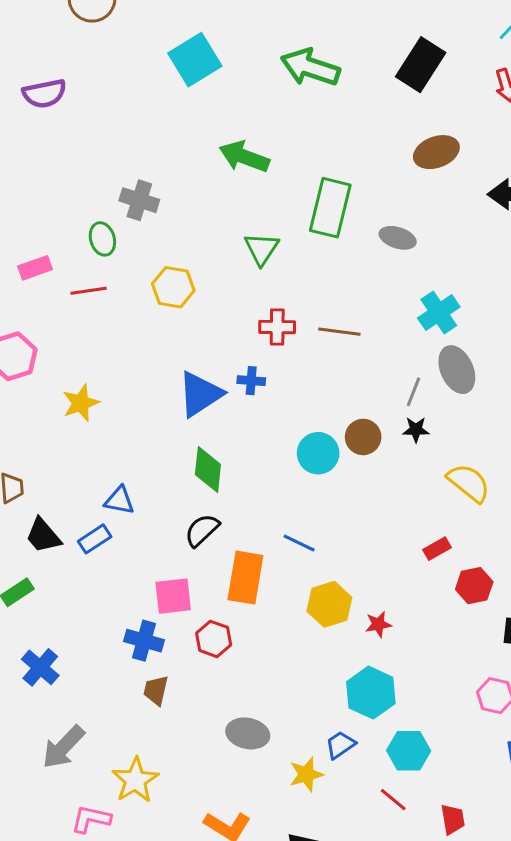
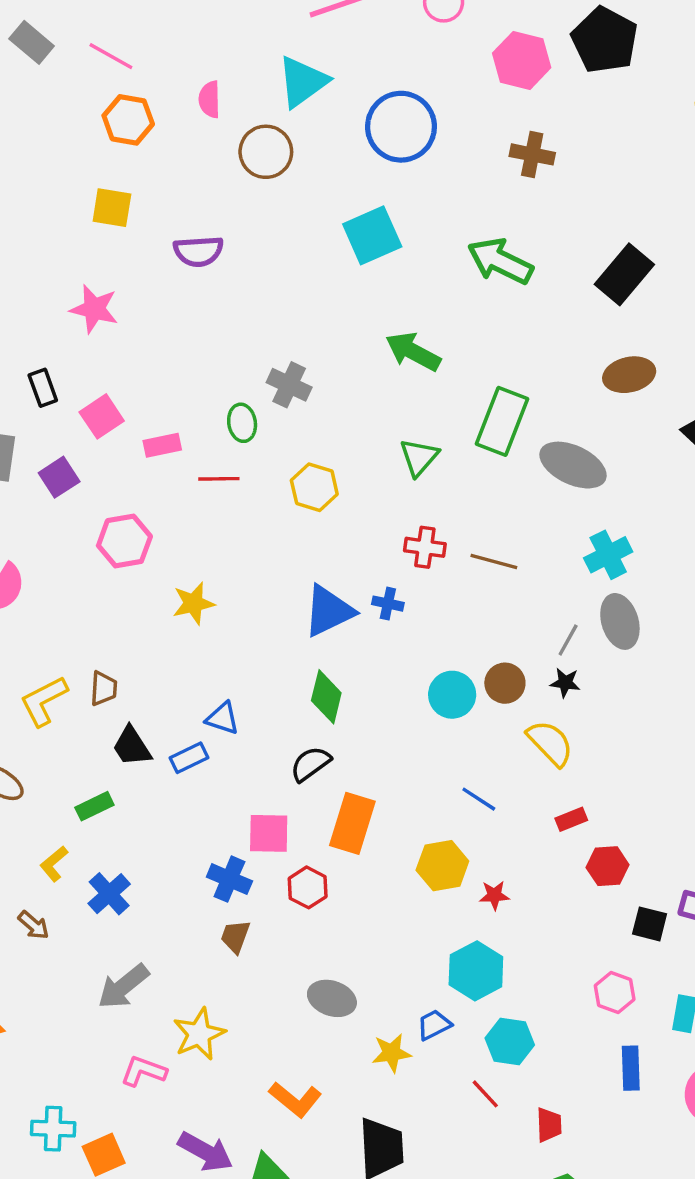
gray ellipse: (398, 238) -> (573, 465), size x1.6
yellow semicircle: (469, 483) -> (550, 743), moved
blue line: (299, 543) -> (479, 799), moved

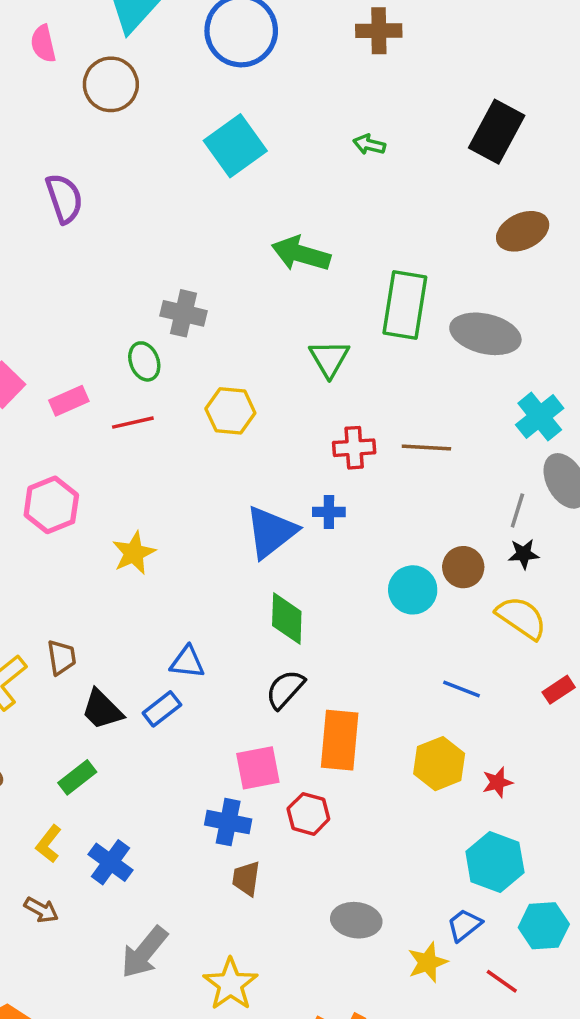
purple semicircle: (198, 251) -> (64, 198), turned -93
green arrow: (500, 261) -> (369, 145), size x0.5
red line: (485, 1094) -> (502, 981), moved

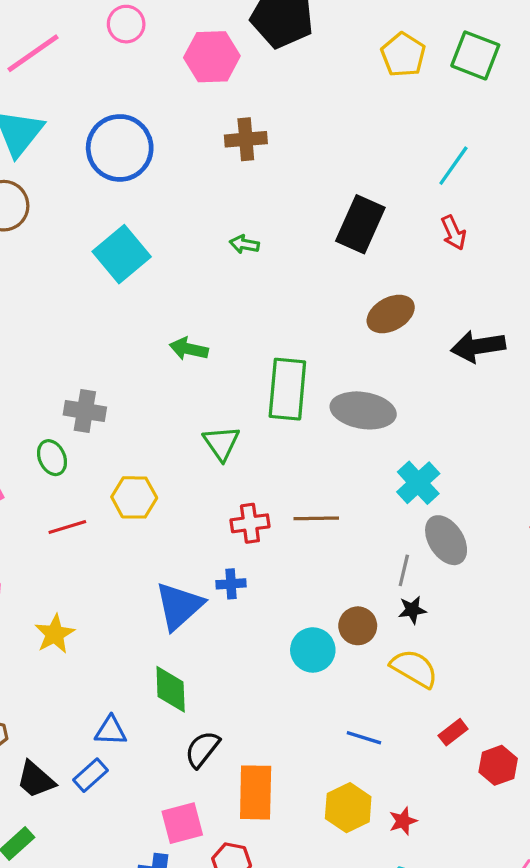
green arrow: (301, 254) -> (189, 349), size x0.7
red line: (133, 423) -> (67, 527), moved
green diamond: (287, 619) -> (171, 689), moved

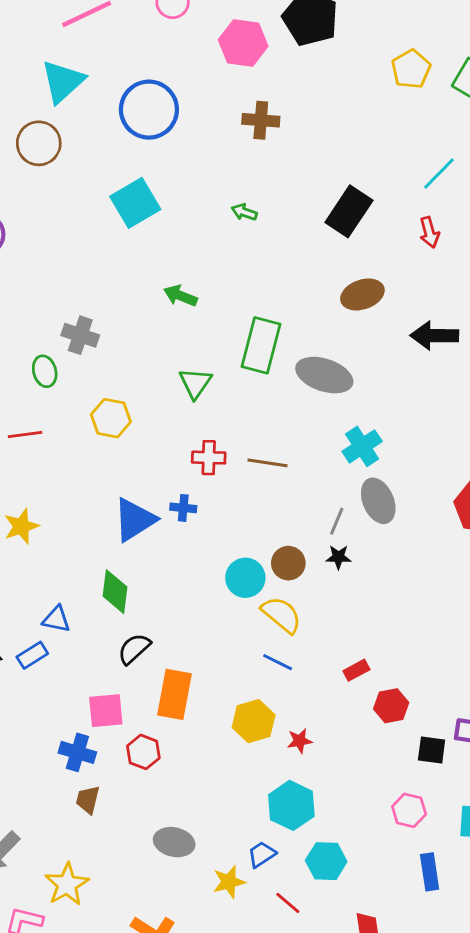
red line: (67, 527) -> (25, 434), moved
yellow semicircle: (414, 668) -> (282, 615), moved

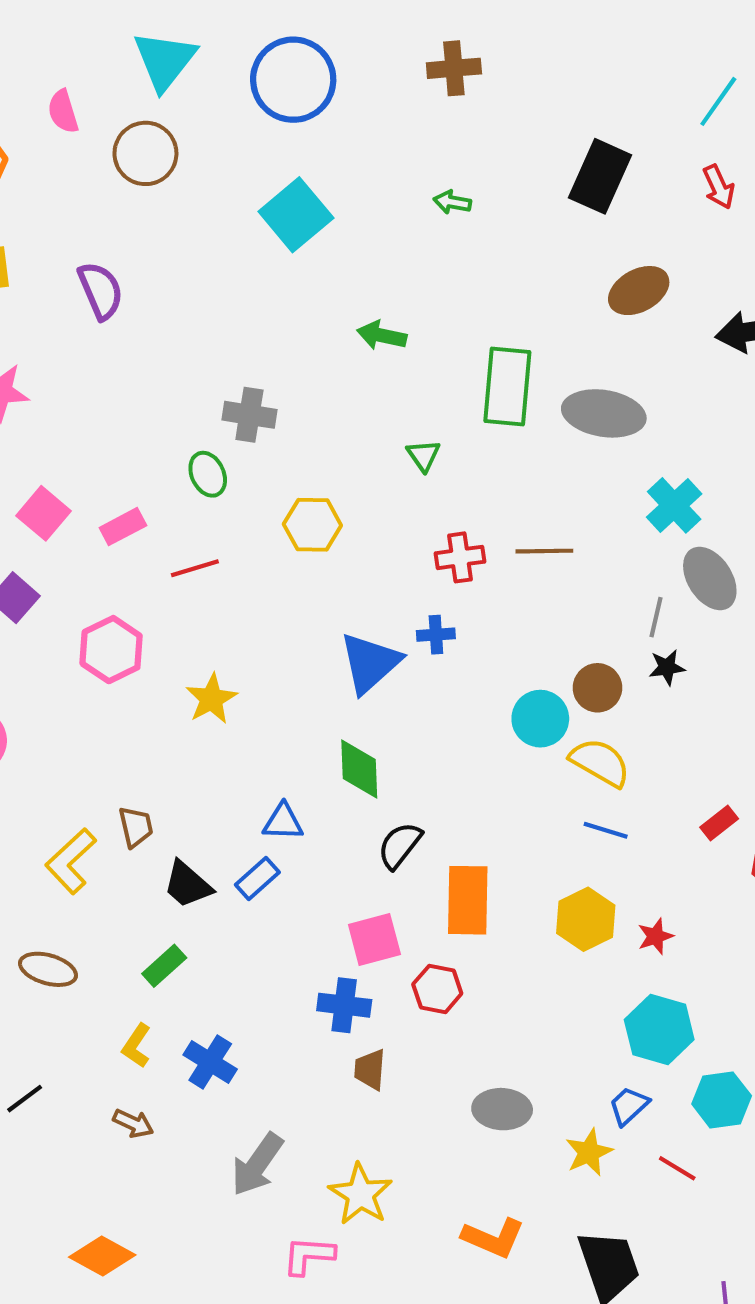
green triangle: (195, 383) -> (423, 455), size x0.7

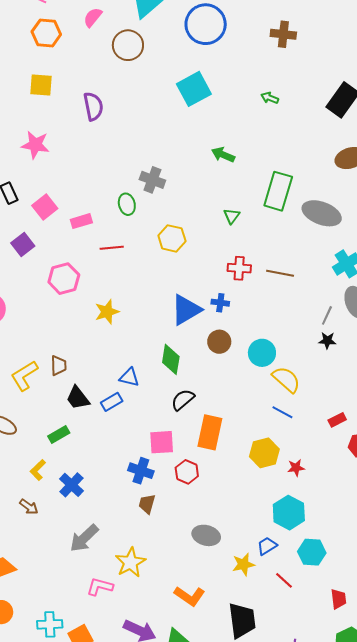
pink semicircle: (63, 111) -> (93, 17), turned 45
brown circle: (597, 688) -> (219, 342), moved

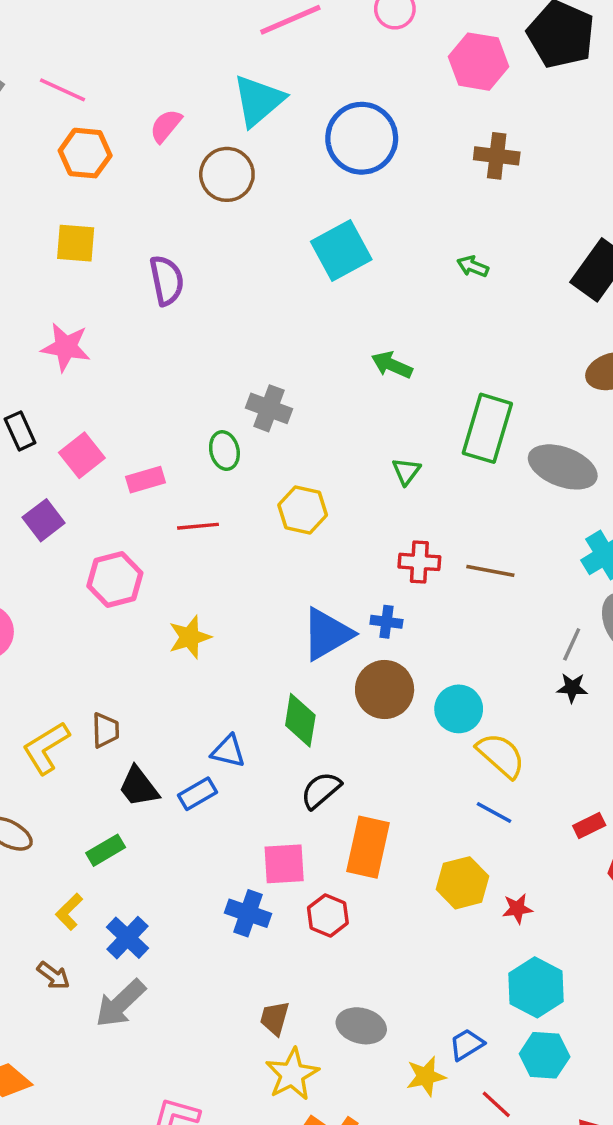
brown circle: (219, 342) -> (385, 690), size x1.4
brown trapezoid: (147, 504) -> (275, 1018), moved
cyan hexagon: (289, 513) -> (536, 987), moved
gray arrow: (84, 538) -> (120, 1003), moved
yellow star: (130, 562) -> (292, 1074), moved

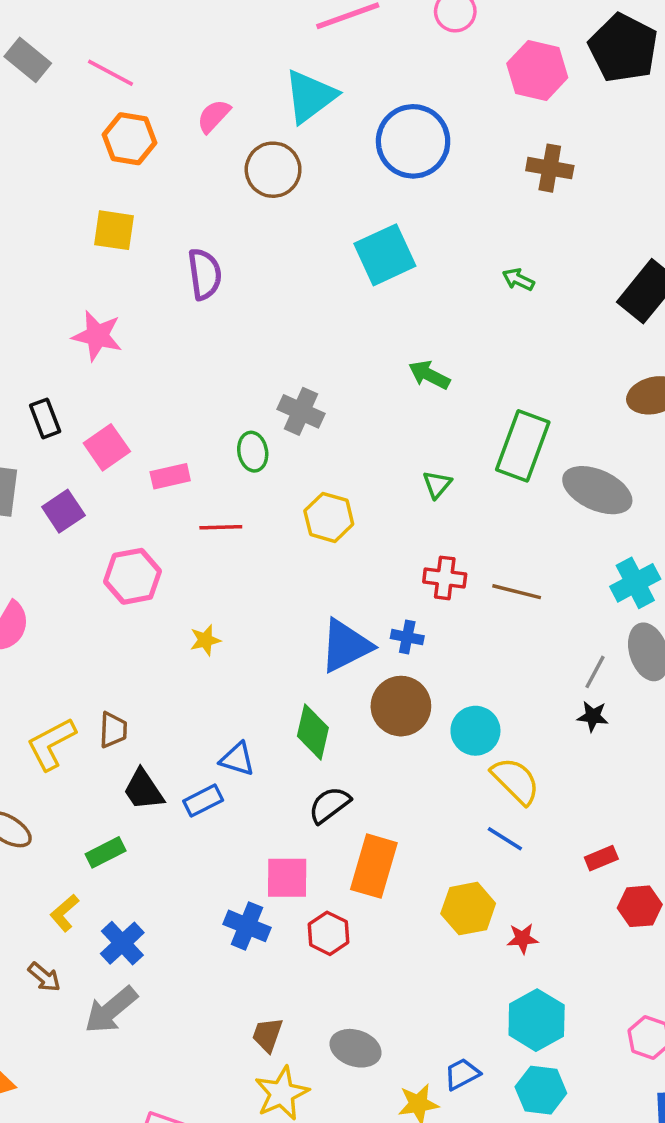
yellow star: (190, 637) -> (205, 640), size x0.7

